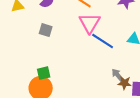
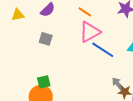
pink triangle: (90, 23) -> (90, 32), turned 30

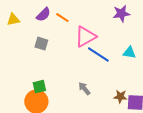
orange line: (85, 12) -> (62, 18), moved
gray arrow: (118, 84) -> (84, 89), moved

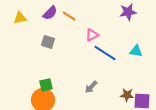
pink triangle: (85, 37) -> (92, 35), size x0.6
gray arrow: (84, 89) -> (91, 87), turned -96

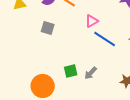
green square: (46, 85) -> (71, 71), moved

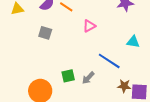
blue line: (105, 39) -> (109, 61), moved

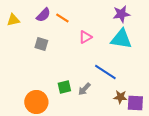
cyan triangle: (133, 42) -> (121, 39), moved, size x1.6

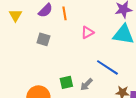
orange line: (62, 18) -> (64, 13), turned 48
yellow triangle: (13, 20) -> (15, 15), turned -48

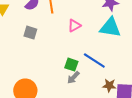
green square: (66, 82) -> (71, 65), moved, turned 32

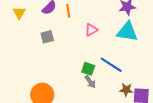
gray square: (30, 33) -> (47, 37), turned -32
gray arrow: (73, 78) -> (90, 82), turned -80

